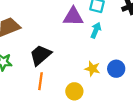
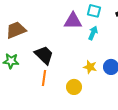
black trapezoid: (40, 55) -> (44, 55), turned 85

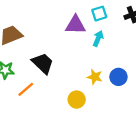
cyan square: (94, 11) -> (99, 14), turned -32
orange line: (44, 78) -> (26, 89), moved, turned 42

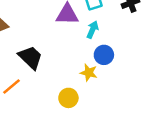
blue circle: (118, 77) -> (104, 55), moved

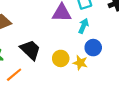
yellow circle: (68, 98) -> (61, 58), moved

